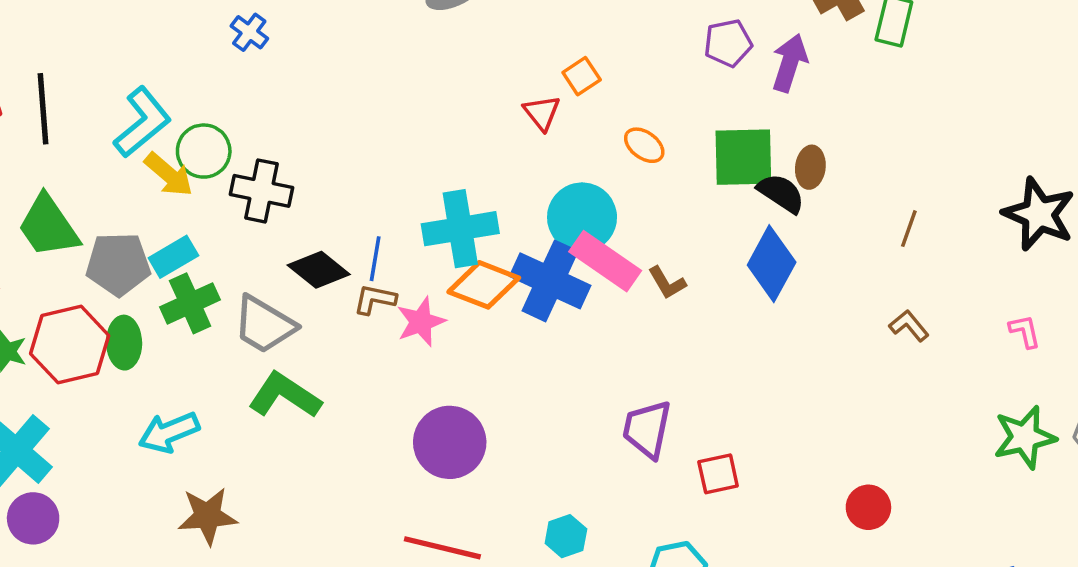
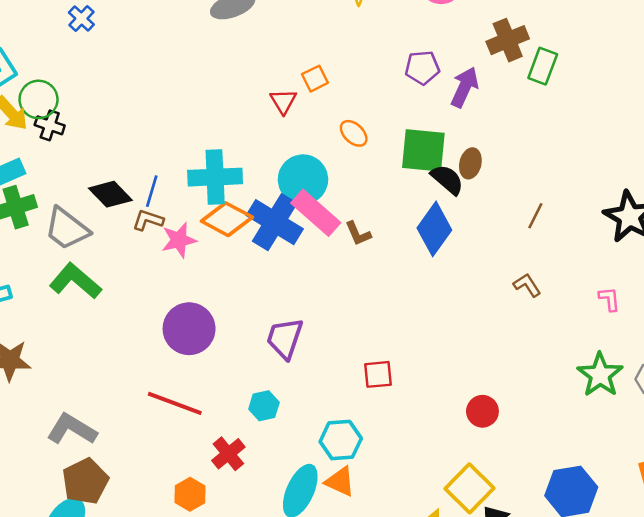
black cross: (261, 191) -> (50, 125), moved, size x0.7
purple trapezoid: (647, 429) -> (285, 338), moved
green star: (1025, 437) -> (600, 375), turned -30

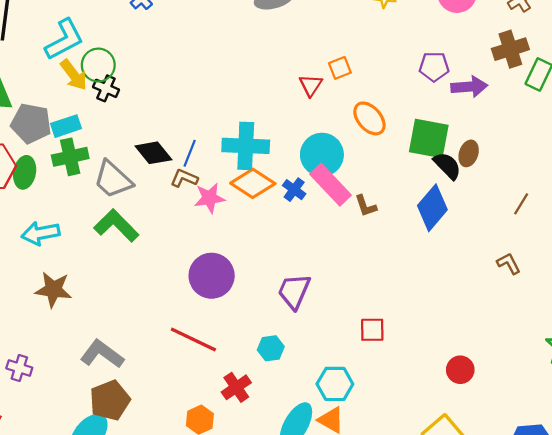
purple arrow: (465, 87) -> (469, 87), turned 56
orange ellipse: (354, 133) -> (369, 118), size x1.4
blue cross: (275, 222) -> (294, 190), size x0.5

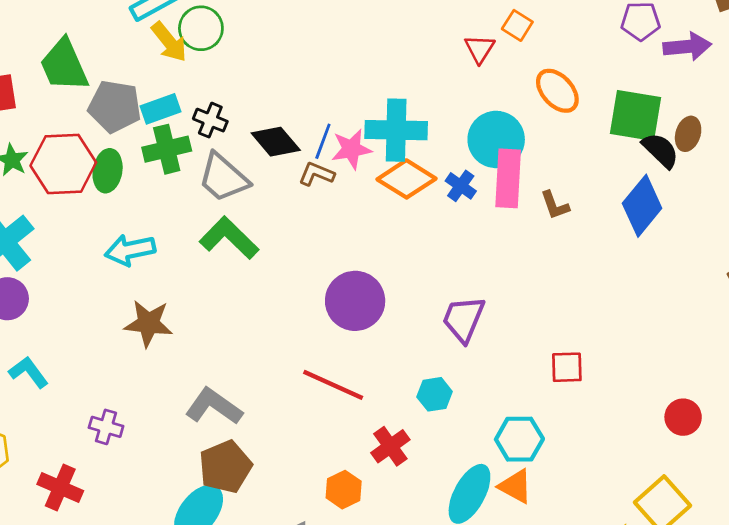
orange square: (340, 68) -> (517, 25), turned -35
black cross: (106, 88) -> (210, 120), moved
pink rectangle: (330, 185) -> (508, 178), turned 48
pink star: (210, 198) -> (351, 149), moved

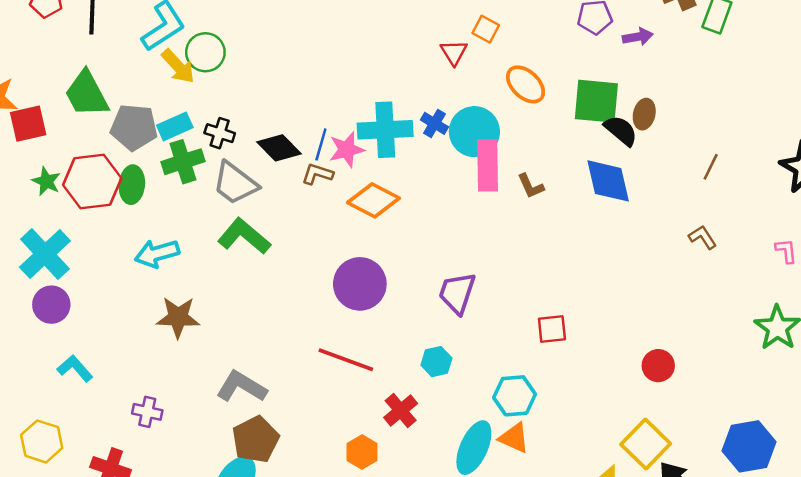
purple arrow: (687, 46) -> (638, 37), size x0.7
orange diamond: (407, 179) -> (373, 200), moved
blue cross: (461, 186) -> (435, 123), moved
blue diamond: (642, 206) -> (608, 181), turned -48

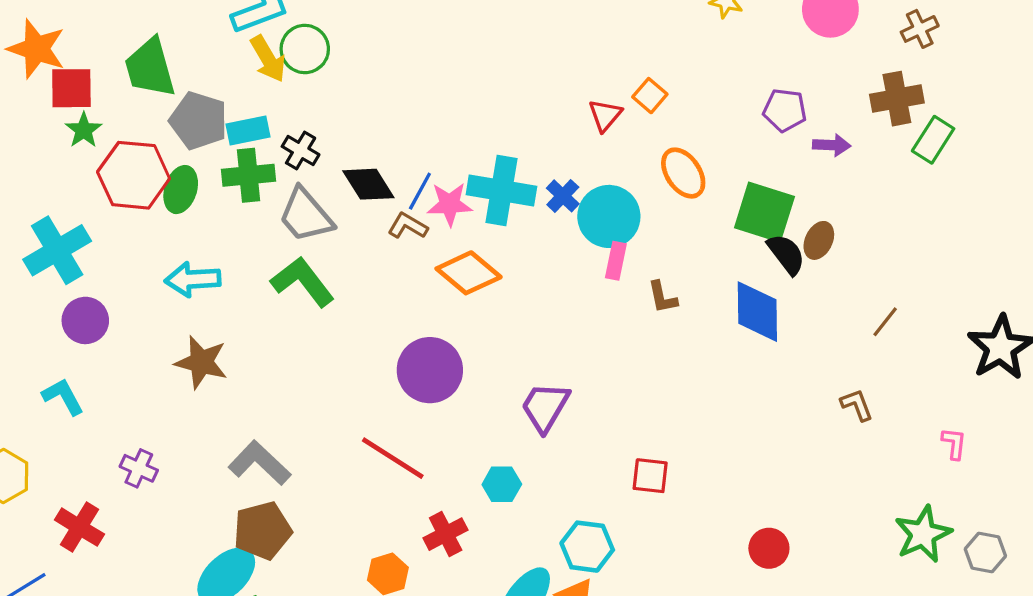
pink rectangle: (488, 165) -> (616, 261), size x0.6
green star: (46, 181) -> (84, 130), moved
purple circle: (51, 305) -> (85, 320), moved

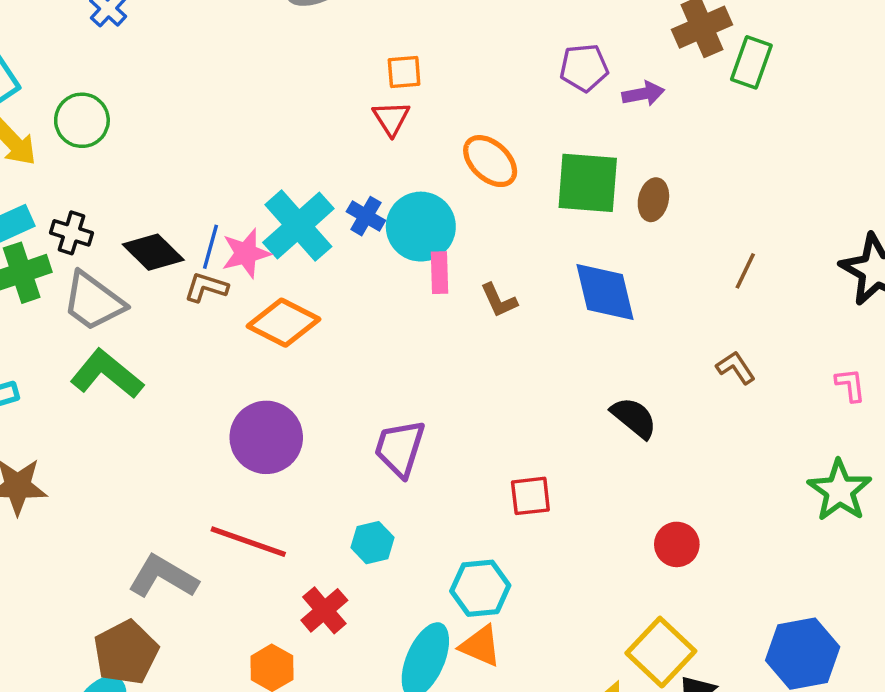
green circle: (305, 49) -> (82, 120), moved
orange square: (650, 96) -> (404, 72), moved, turned -32
cyan cross: (501, 190) -> (298, 226), turned -38
black semicircle: (786, 254) -> (634, 418), moved
gray L-shape: (259, 463) -> (163, 577), moved

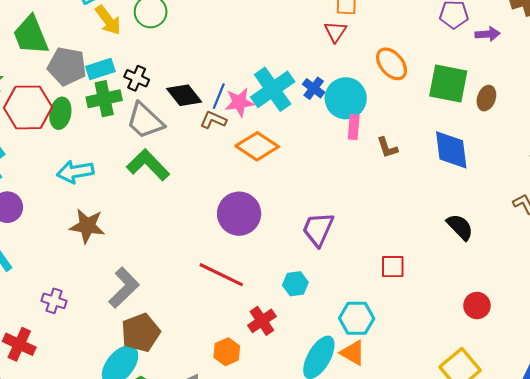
gray L-shape: (163, 577) -> (124, 288), moved, turned 99

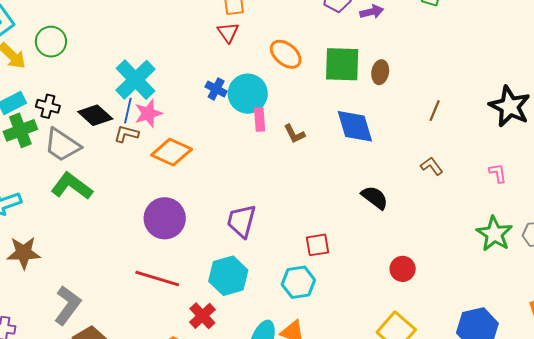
cyan cross: (273, 89) -> (136, 80), moved
cyan hexagon: (295, 284) -> (228, 276), size x1.6
cyan hexagon: (357, 318) -> (298, 282), moved

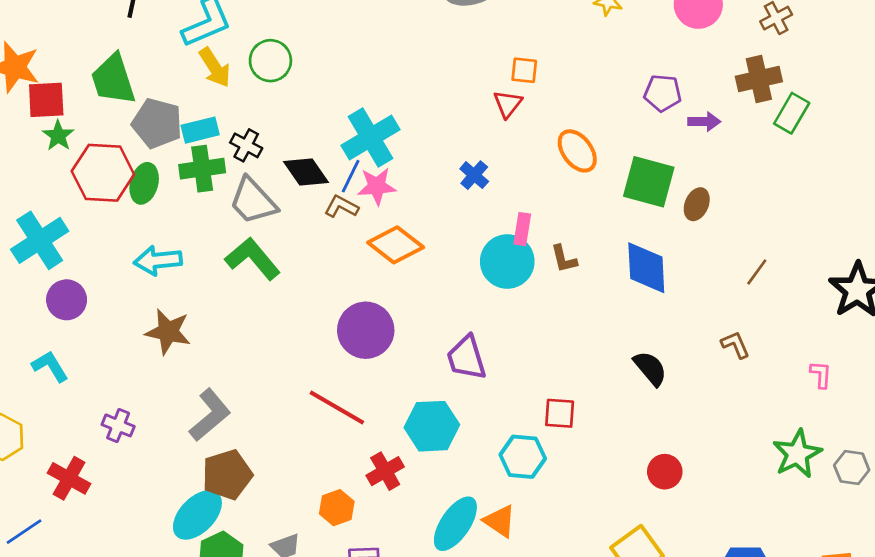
cyan circle: (248, 94) -> (507, 261), moved
purple trapezoid: (241, 221) -> (466, 358), turned -45

